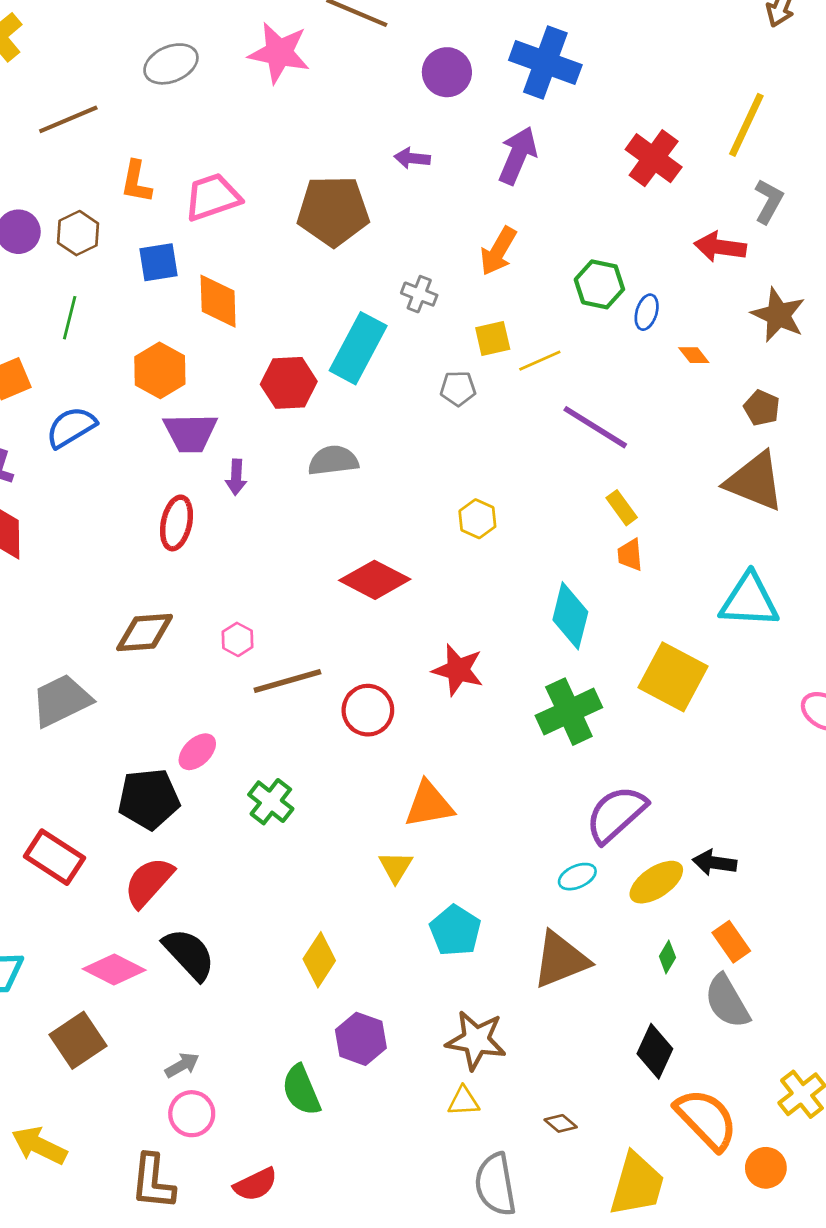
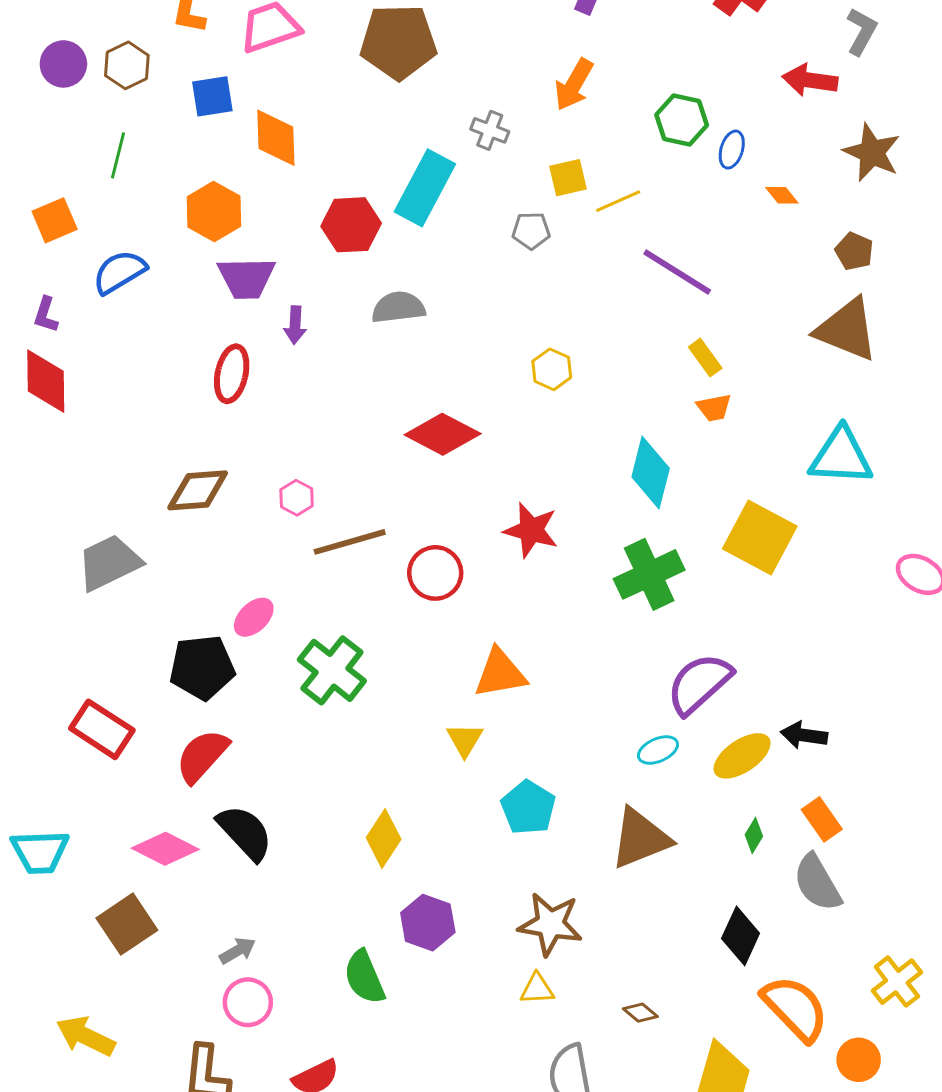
orange trapezoid: (630, 555) -> (714, 408), turned -96
green cross: (271, 802) -> (332, 670), size x1.4

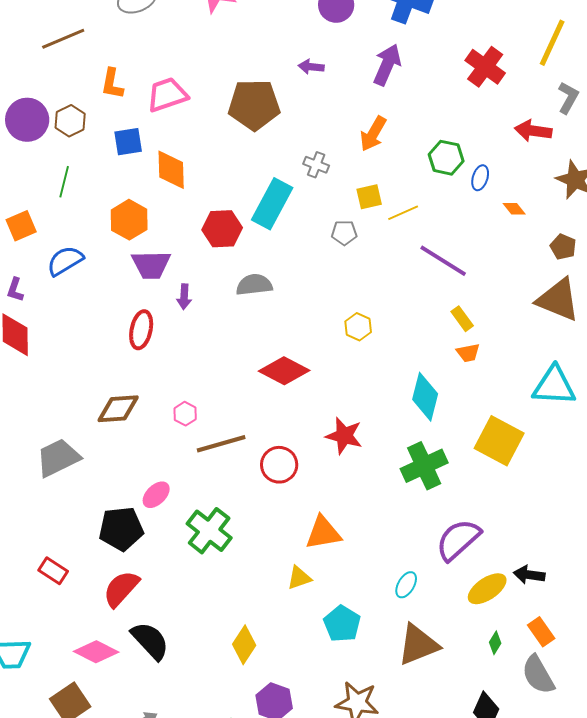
purple circle: (63, 64) -> (27, 120), size x1.4
red rectangle: (102, 729) -> (53, 571), size x0.7
yellow triangle: (465, 740) -> (299, 578), turned 40
cyan ellipse: (658, 750) -> (406, 585), moved, turned -36

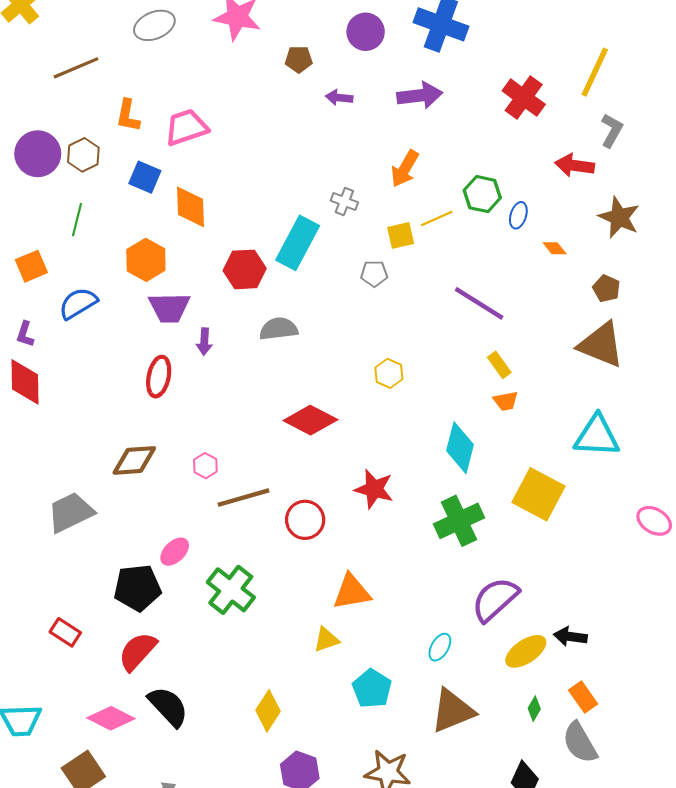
purple arrow: (387, 65) -> (420, 95), turned 60
brown pentagon: (254, 105) -> (299, 59), moved, size x0.5
blue square: (128, 142) -> (145, 177), turned 32
yellow line: (403, 213) -> (437, 218), moved

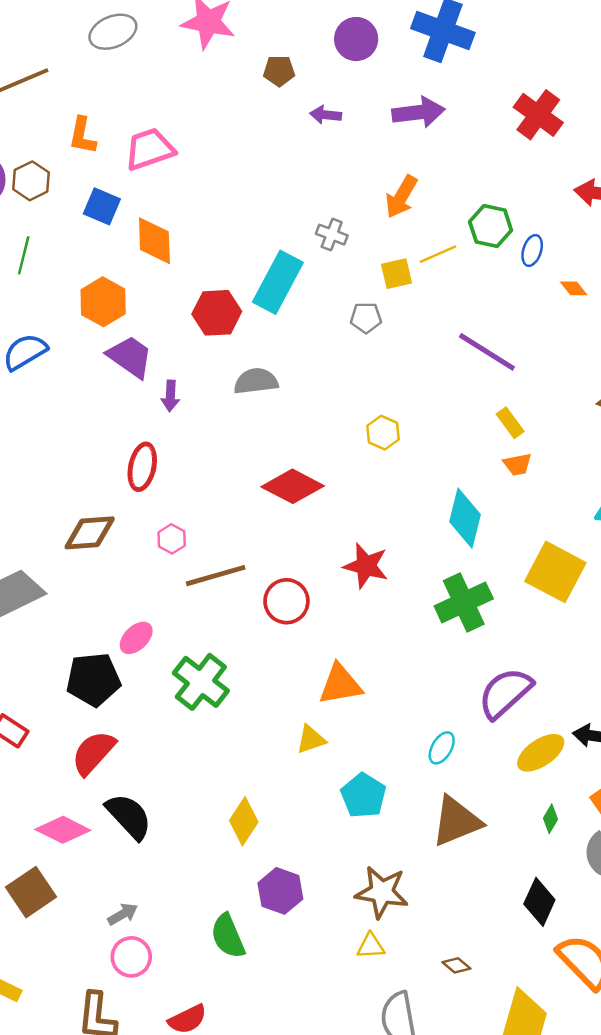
purple trapezoid: (169, 308) -> (130, 357), turned -144
red ellipse: (159, 377) -> (142, 467), moved

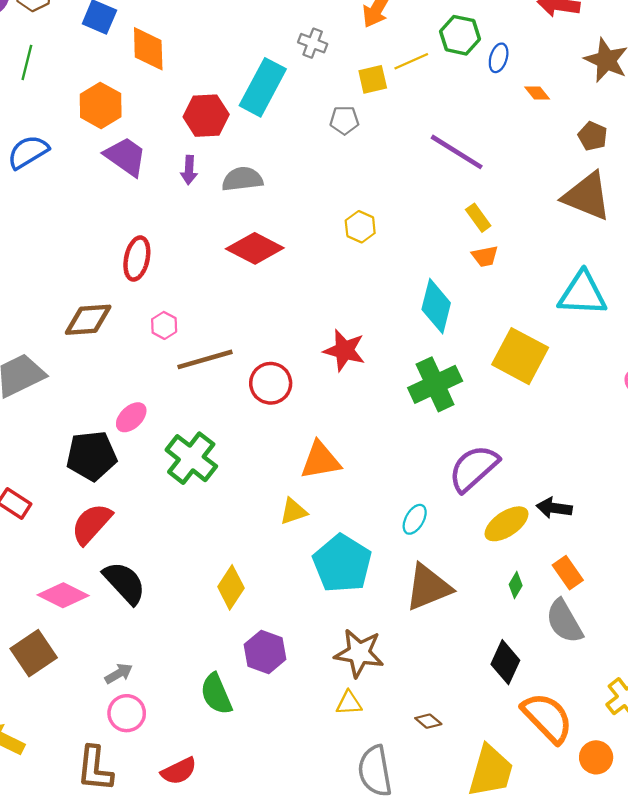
purple arrow: (170, 396) -> (189, 170), moved
red diamond: (293, 486) -> (255, 248), moved
cyan pentagon: (363, 796) -> (342, 564), size x1.4

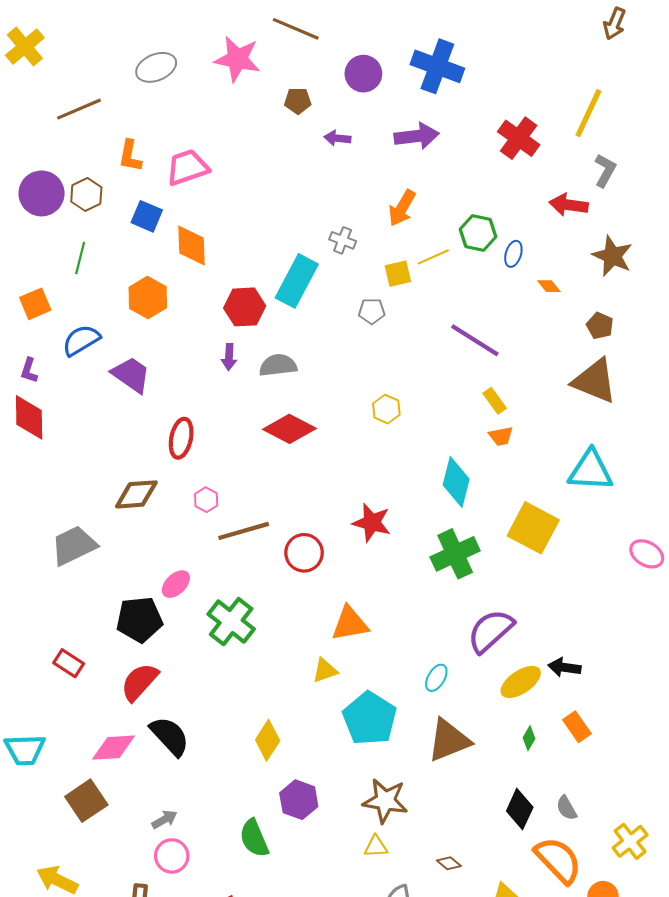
purple trapezoid: (126, 156) -> (131, 375), moved
pink diamond: (63, 595) -> (113, 748), turned -30
gray semicircle: (564, 621) -> (567, 808), moved, size x0.6

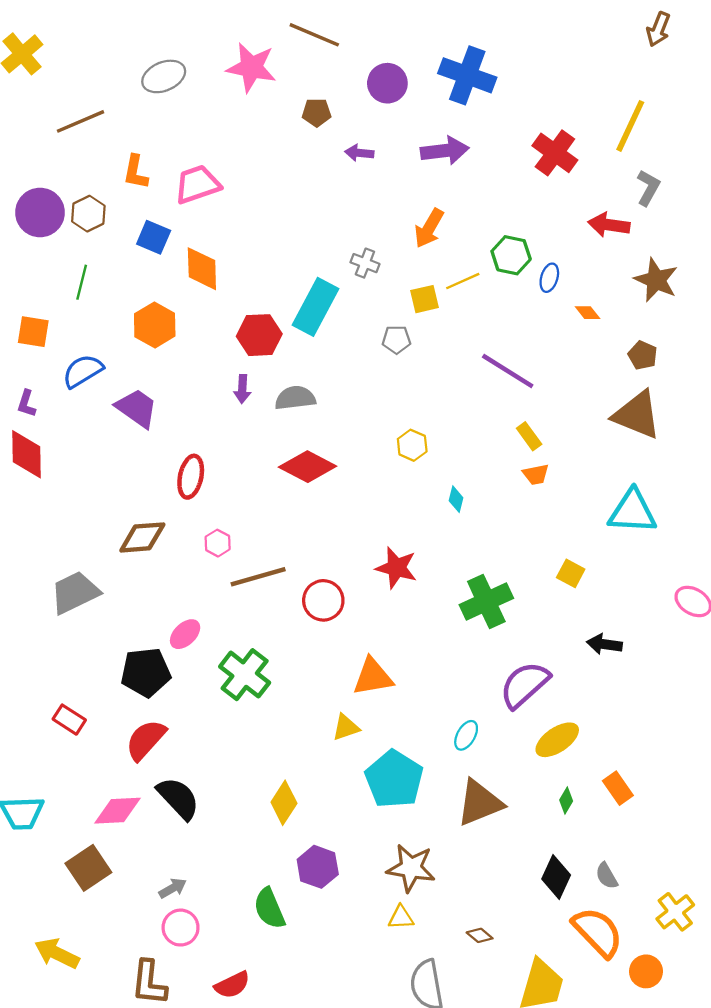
orange square: (35, 304) -> (33, 332), turned 32
cyan diamond: (456, 482) -> (456, 499), moved, size x0.5
yellow square: (533, 528) -> (571, 573), size x0.5
black arrow: (564, 667) -> (604, 644), moved

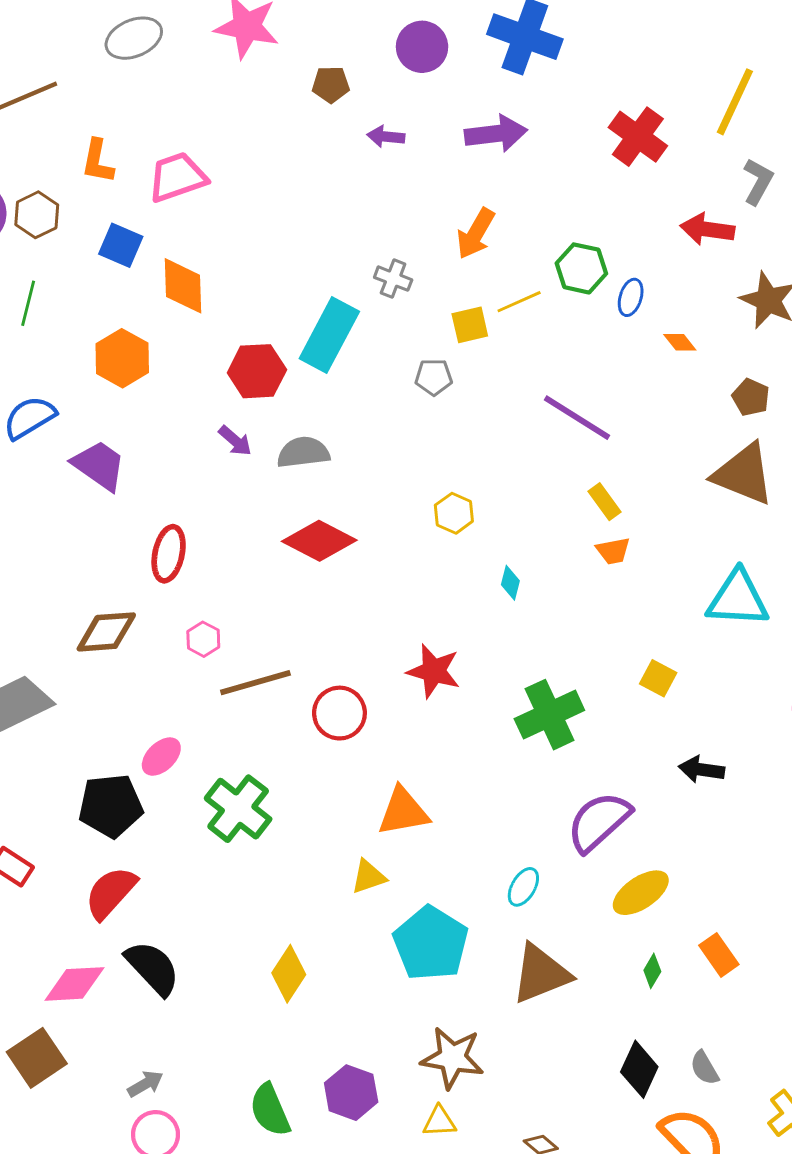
purple arrow: (242, 389) -> (235, 441), turned -52
purple hexagon: (318, 867) -> (351, 1093), moved

